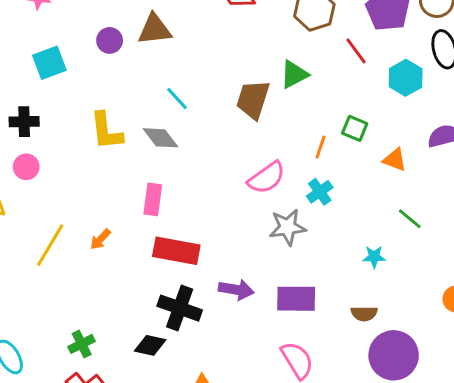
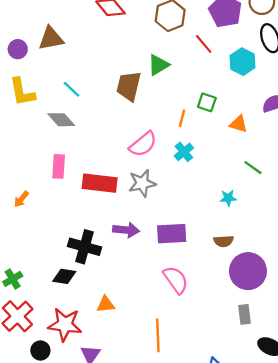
yellow L-shape: (106, 131) -> (22, 92), moved
gray star: (287, 227) -> (142, 183), moved
red rectangle: (176, 251) -> (100, 183), moved

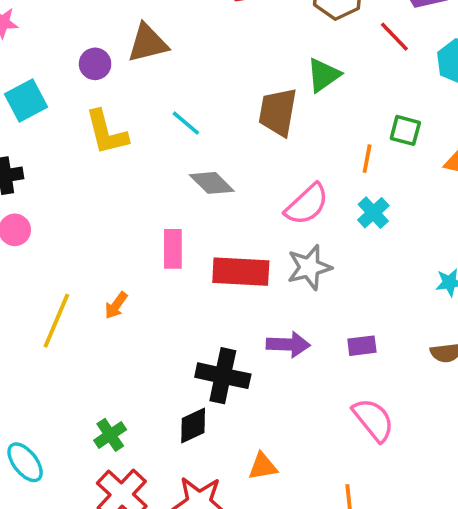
gray diamond: (61, 120) -> (212, 183), moved
purple rectangle: (172, 234) -> (362, 346), size x0.6
black diamond: (64, 276) -> (193, 426), turned -30

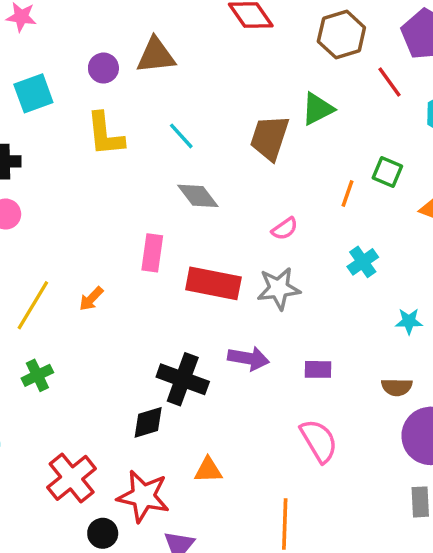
pink semicircle: (307, 204) -> (285, 229), size x0.6
cyan cross: (373, 213) -> (363, 262), moved
green cross: (110, 435) -> (37, 375), moved

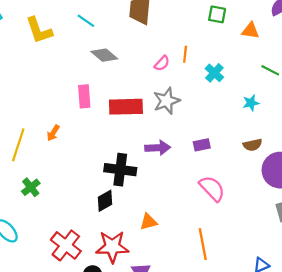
orange line: (348, 193) -> (185, 54), moved

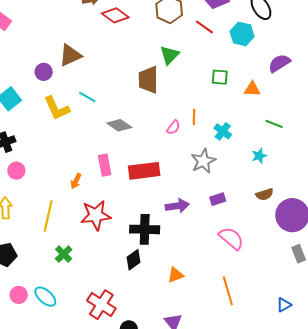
cyan line: (86, 21) -> (87, 97), moved
gray star: (167, 101) -> (203, 161), moved
orange arrow: (53, 133) -> (76, 181), moved
red star: (112, 247) -> (96, 215), moved

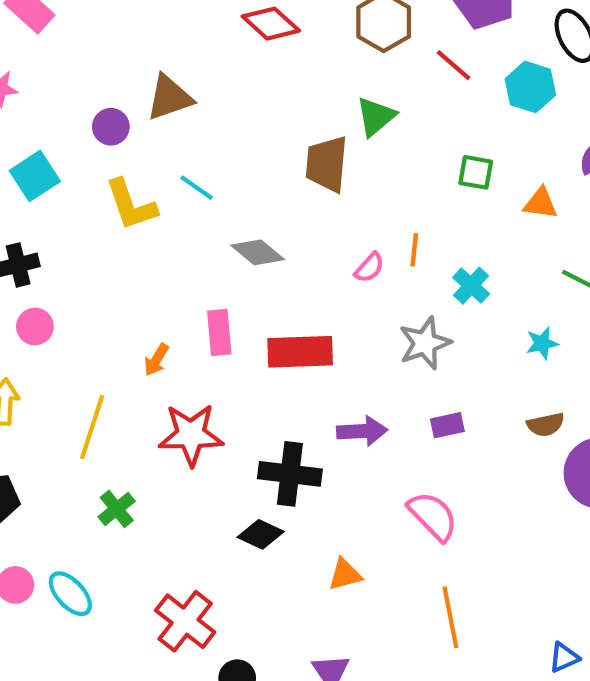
pink semicircle: (231, 238) -> (433, 516), moved
black diamond: (133, 260) -> (261, 534), turned 55

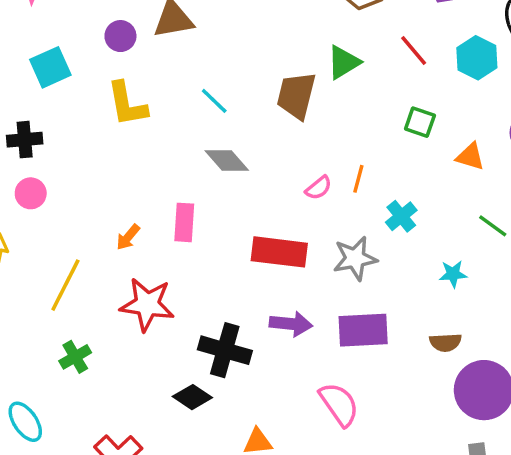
red line: (454, 65) -> (414, 51), moved
cyan line: (197, 188) -> (214, 101), moved
red rectangle: (300, 352) -> (279, 252), moved
purple rectangle: (447, 425) -> (363, 330), size x1.8

